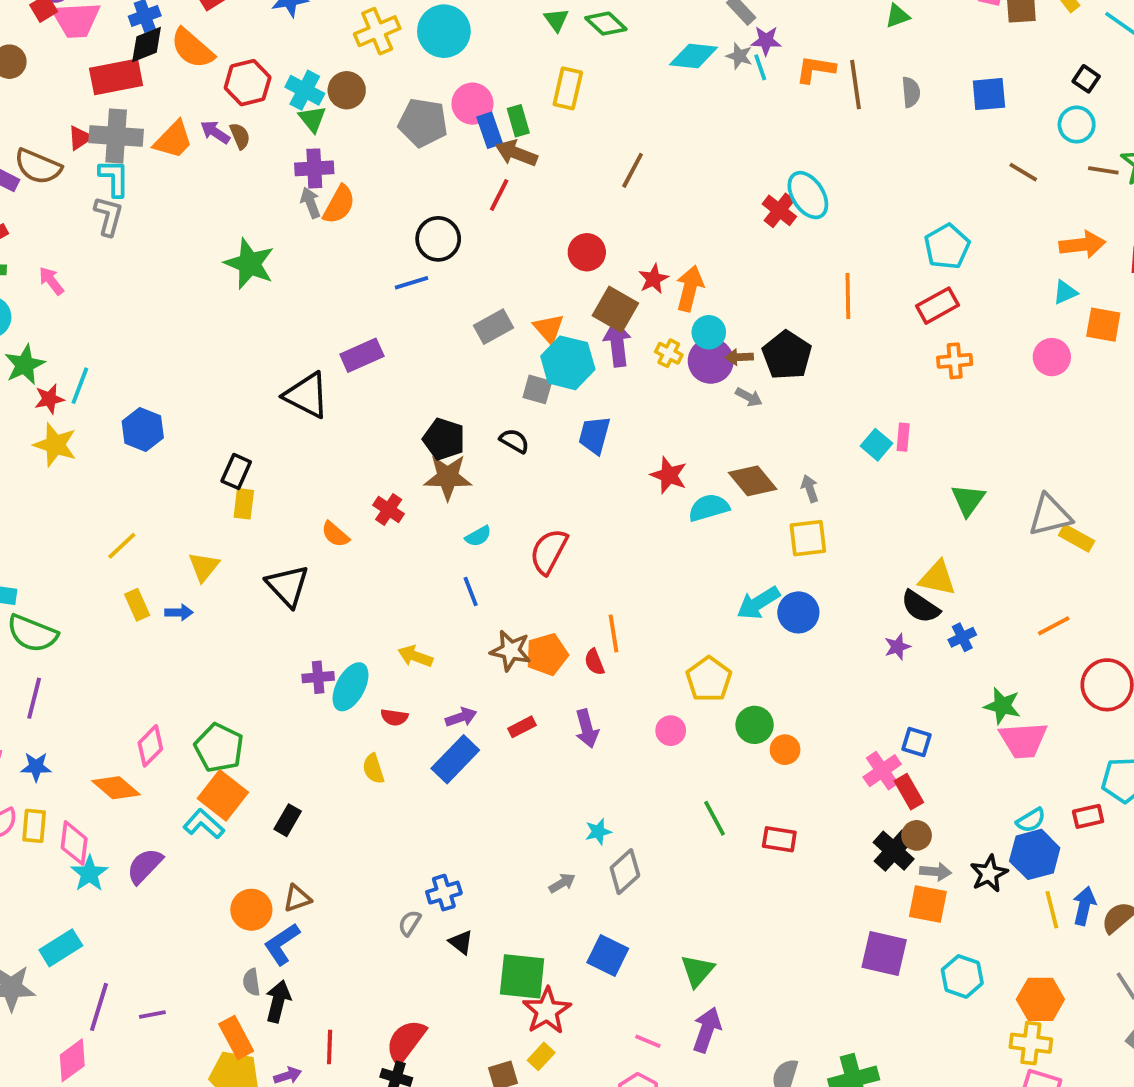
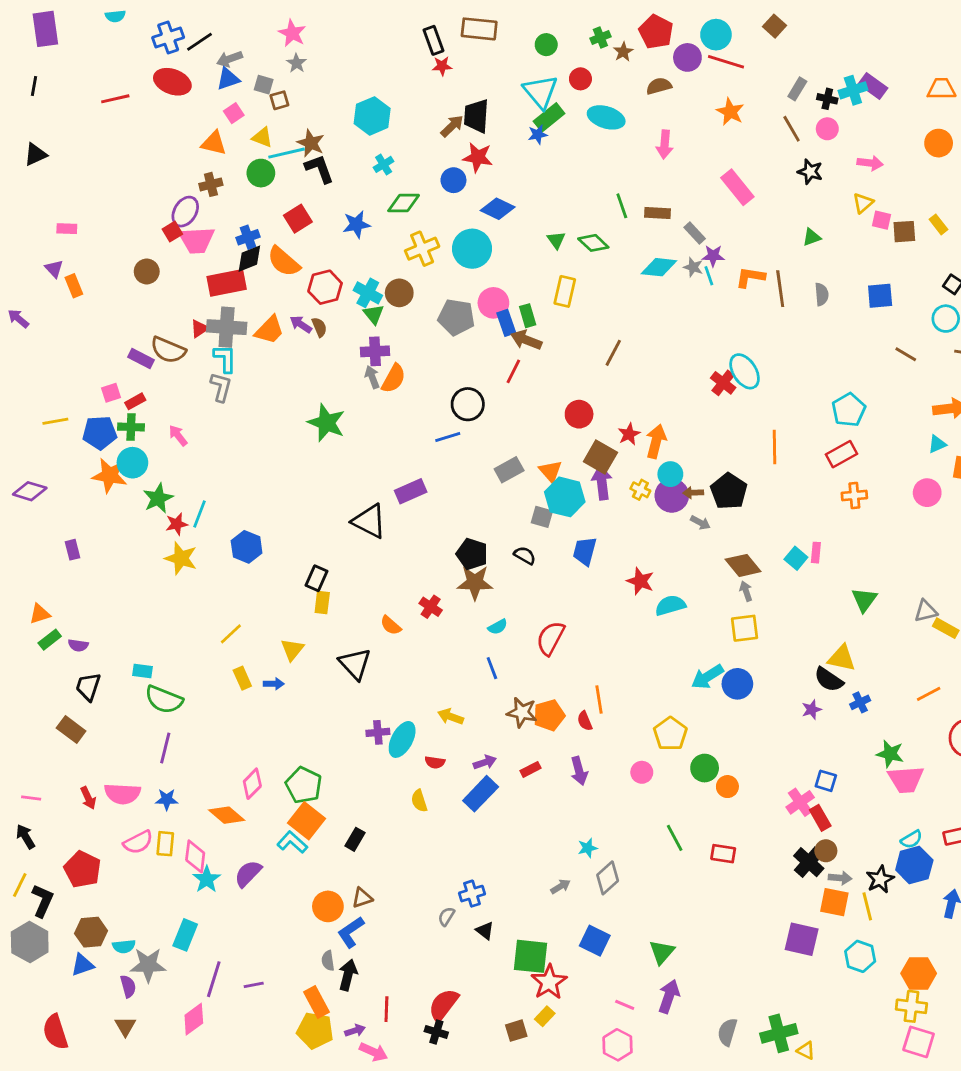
brown diamond: (753, 481) -> (743, 565), moved
gray triangle: (1050, 515) -> (926, 611), size x0.7
yellow line: (1052, 910) -> (867, 906), moved
cyan rectangle: (61, 948) -> (185, 935), turned -36

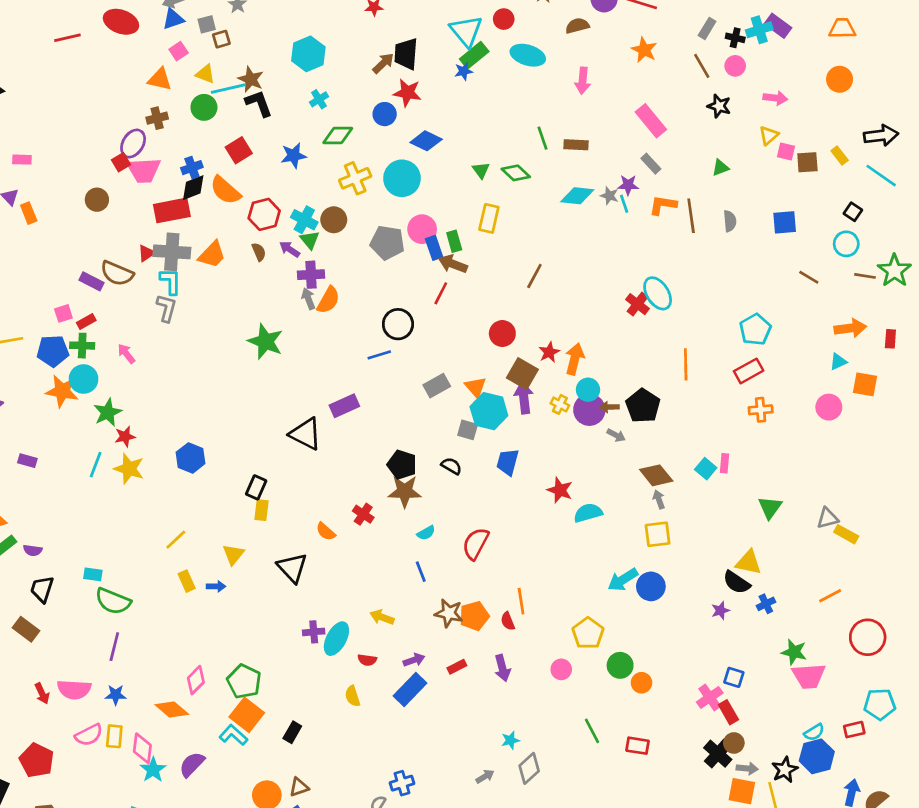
gray square: (264, 85) -> (207, 24), turned -30
gray rectangle: (695, 233) -> (651, 164), moved
purple arrow: (301, 324) -> (290, 249), moved
cyan line: (199, 514) -> (96, 465), moved
purple rectangle: (73, 550) -> (27, 461), turned -60

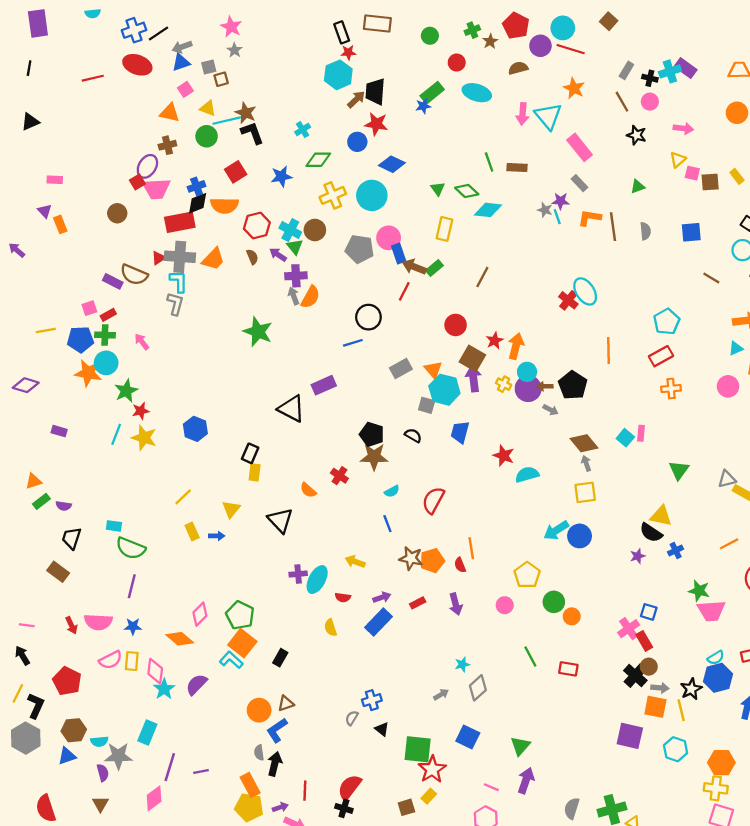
cyan triangle: (466, 31) -> (548, 116), moved
cyan hexagon: (308, 54) -> (338, 75), moved
orange semicircle: (225, 190) -> (224, 205), turned -40
cyan diamond: (577, 196) -> (488, 210), moved
green rectangle: (454, 241) -> (434, 268), moved, turned 66

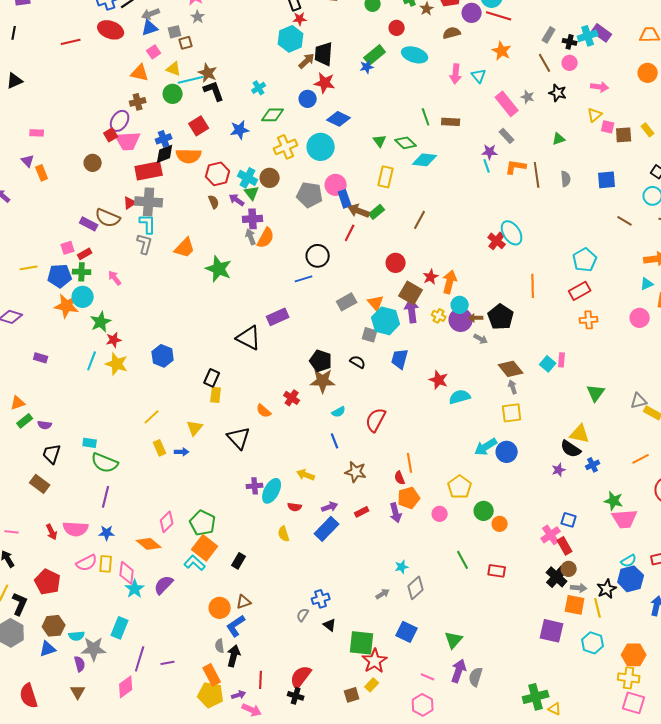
cyan triangle: (548, 116) -> (479, 76), size x0.6
gray star: (545, 210) -> (528, 97), moved
orange trapezoid: (213, 259) -> (185, 248), moved
orange pentagon: (432, 561) -> (409, 498), moved
gray semicircle: (572, 808) -> (476, 677), moved

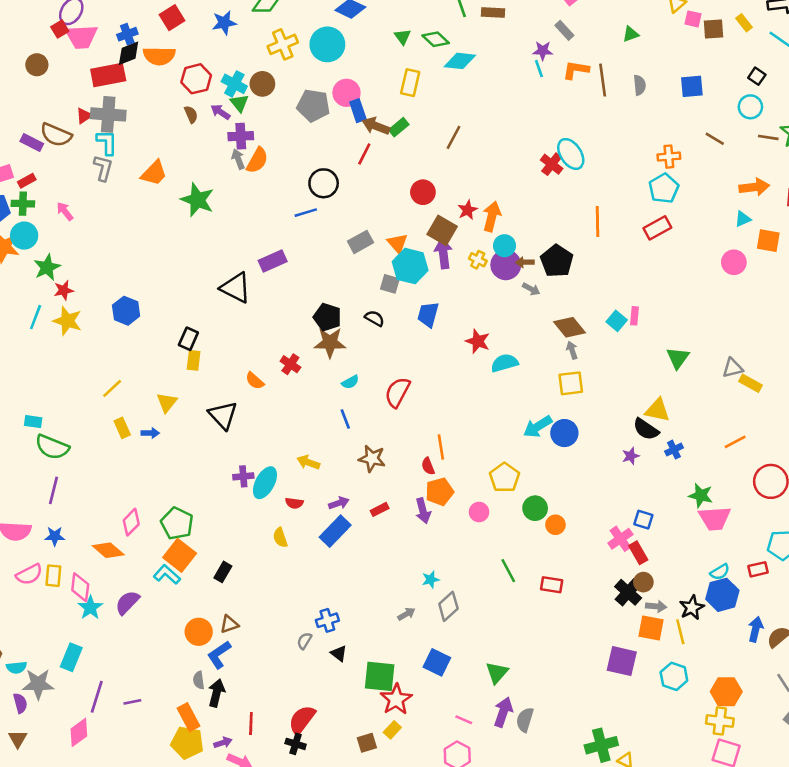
orange cross: (589, 320) -> (669, 157), moved

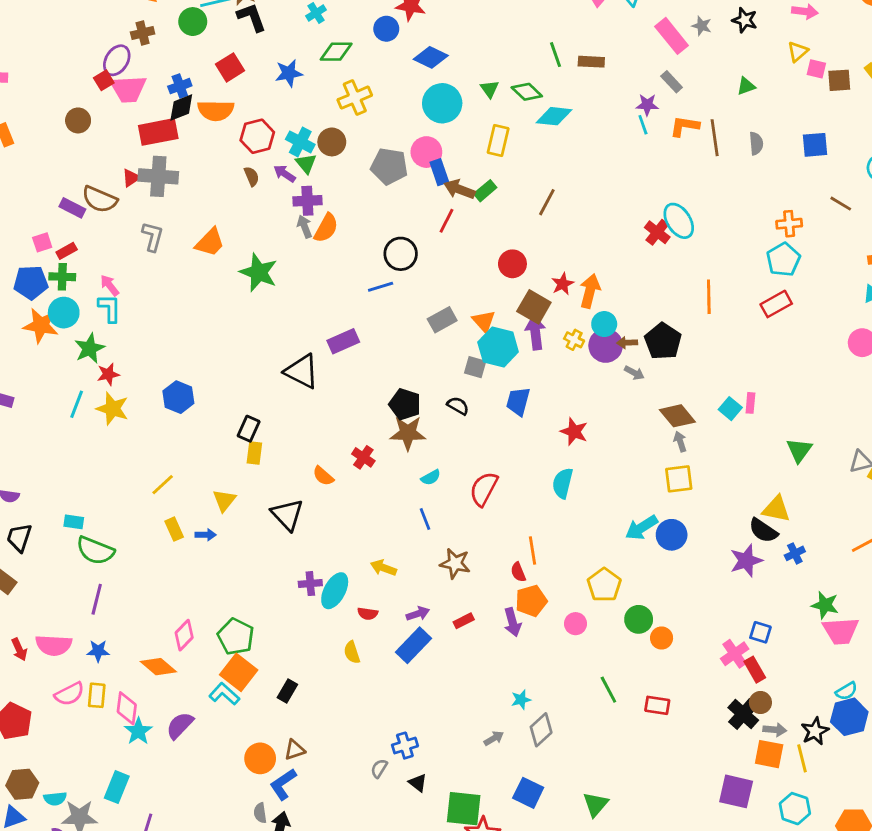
cyan circle: (327, 44) -> (442, 103), moved
cyan L-shape: (107, 142) -> (110, 308), moved
cyan semicircle: (504, 363) -> (563, 483), moved, turned -60
purple star: (631, 456) -> (746, 561), size x1.6

